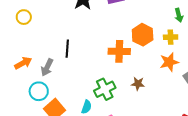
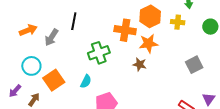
orange star: (169, 62) -> (149, 43), moved
green cross: (105, 89) -> (99, 53), moved
cyan circle: (39, 91) -> (31, 66), moved

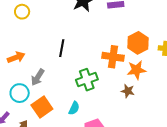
gray arrow: (51, 37) -> (38, 77), moved

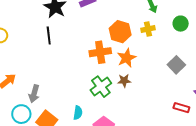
black line: (62, 48) -> (49, 35), moved
green cross: (87, 80) -> (101, 87), moved

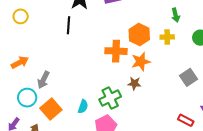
green cross: (101, 87) -> (110, 98), moved

